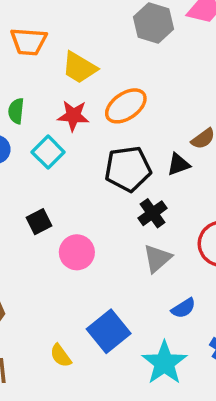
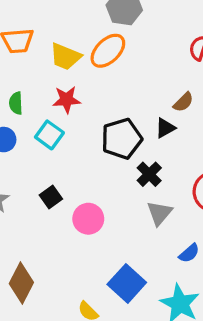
orange ellipse: (126, 106) -> (108, 51), moved

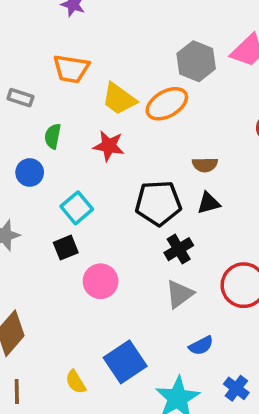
brown semicircle: (183, 102) -> (205, 165), moved, turned 30
cyan square: (49, 135) -> (77, 208), moved

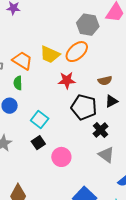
orange trapezoid: (71, 69) -> (22, 61), moved, turned -145
red star: (109, 146) -> (67, 80), moved
black pentagon: (158, 203) -> (84, 107), turned 30
gray triangle: (180, 294) -> (106, 155), turned -36

